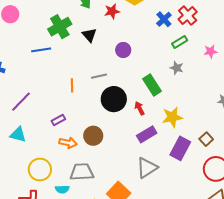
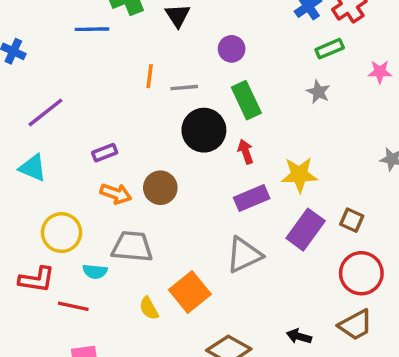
orange line: (72, 85) -> (150, 76), moved
green rectangle: (152, 85) -> (246, 100), moved
brown square: (206, 139) -> (352, 220), turned -32

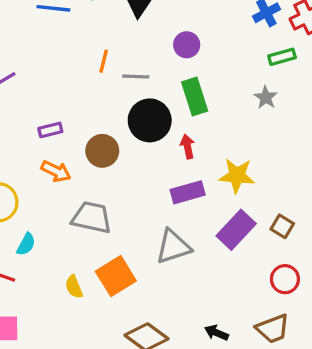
brown circle: (160, 188) -> (102, 151), moved
gray trapezoid: (132, 247) -> (92, 217), moved
cyan semicircle: (95, 271) -> (26, 244), turned -75
red circle: (361, 273) -> (285, 279), size x0.7

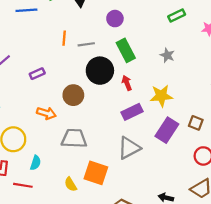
gray star: (266, 97) -> (167, 55), moved
purple rectangle: (50, 130) -> (37, 74), moved
orange square: (116, 276) -> (96, 173), turned -30

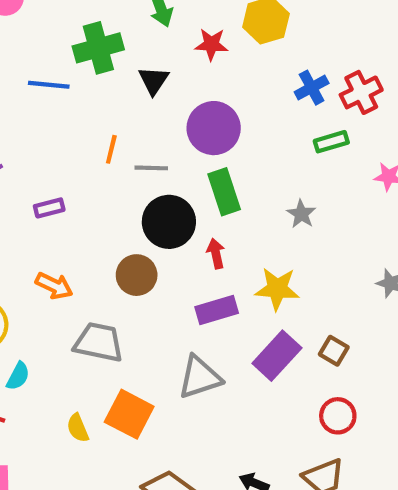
purple circle: (115, 19) -> (214, 128), size x1.6
brown circle: (73, 95) -> (137, 275), moved

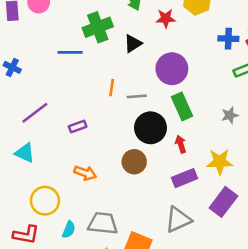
black triangle: (154, 80) -> (133, 44), turned 30
blue cross: (312, 88) -> (228, 39), turned 36
gray star: (301, 214) -> (230, 115), turned 30
gray trapezoid: (99, 342) -> (103, 223), moved

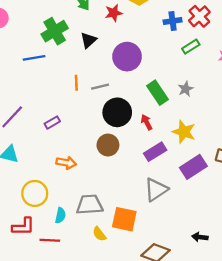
green rectangle: (182, 106) -> (157, 93), moved
yellow star: (220, 162) -> (184, 132), turned 30
purple rectangle: (223, 202) -> (193, 167), turned 30

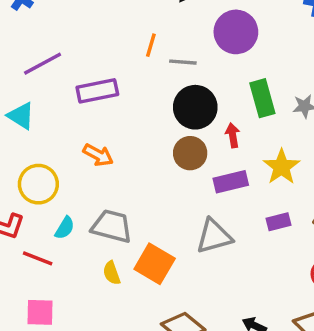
purple rectangle: (52, 123) -> (97, 91), size x1.6
brown circle: (108, 145) -> (190, 153), moved
purple rectangle: (193, 167) -> (278, 222), size x0.6

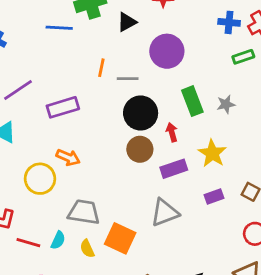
yellow circle: (38, 184) -> (40, 179), moved
cyan semicircle: (65, 228) -> (58, 240), moved

